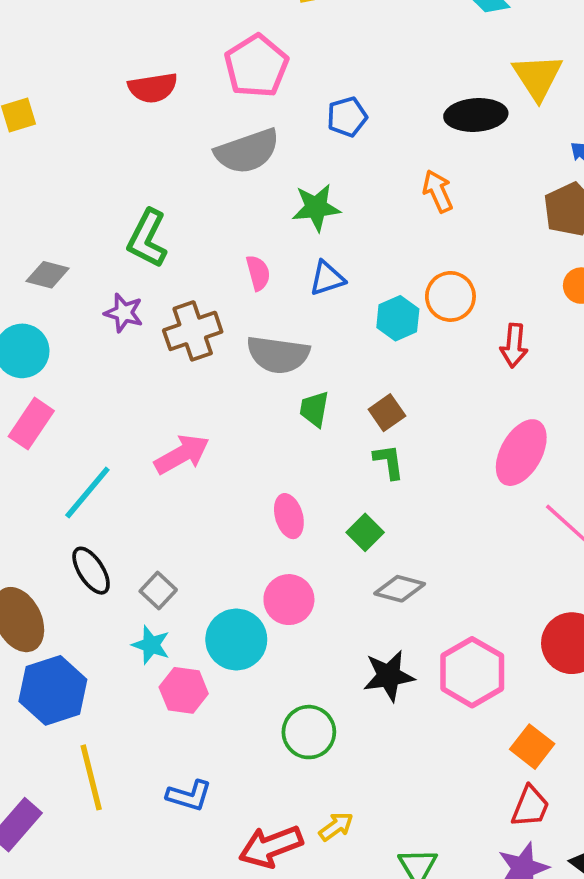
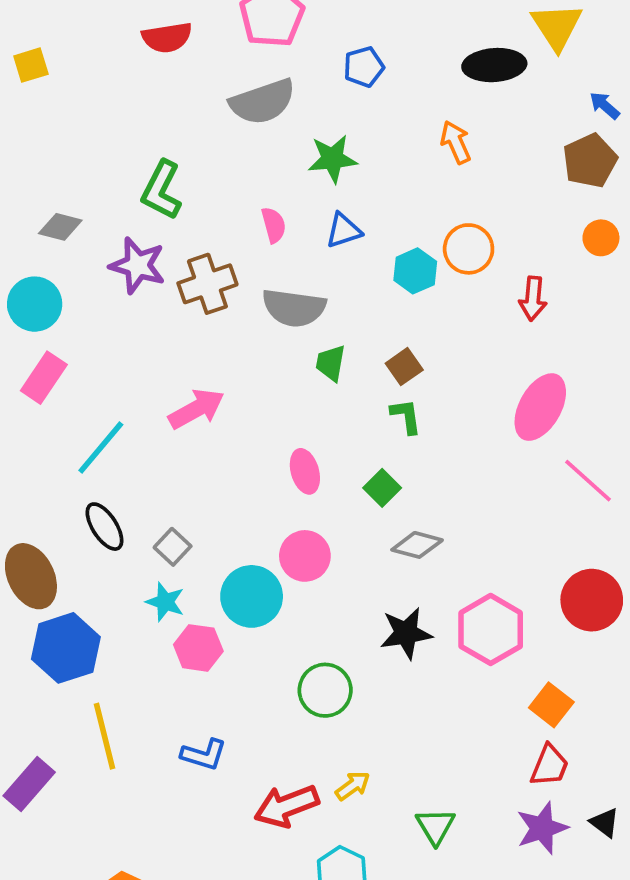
purple star: (124, 313) -> (138, 265), size x1.4

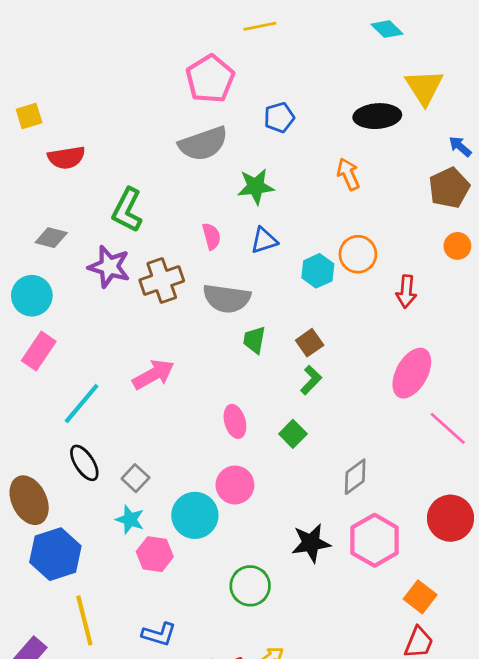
red semicircle: (167, 37) -> (66, 158), moved
green L-shape: (406, 416) -> (311, 380), turned 52
gray diamond: (417, 545) -> (355, 477), moved, turned -51

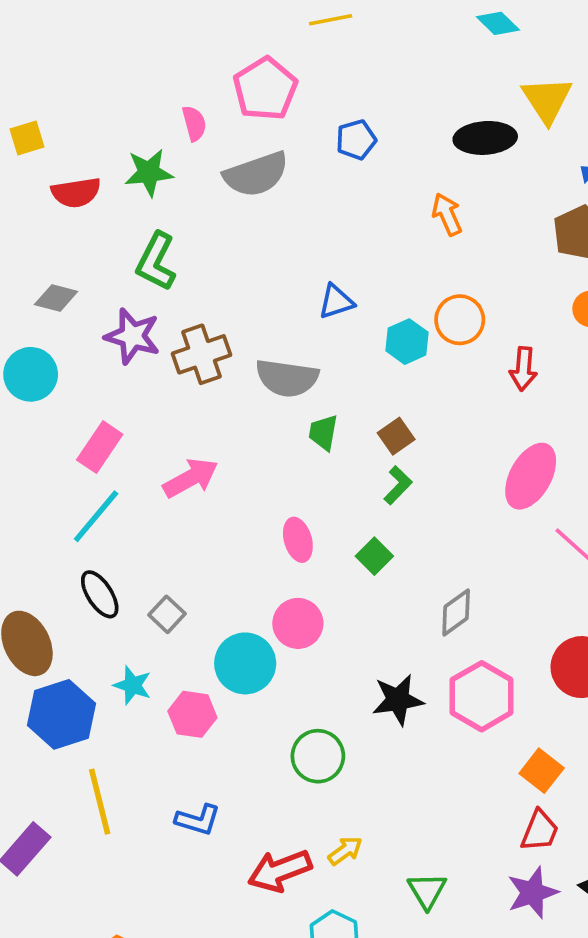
green star: (256, 187) -> (149, 172), moved
pink semicircle: (211, 236) -> (194, 123), moved
pink rectangle: (39, 351) -> (100, 447), moved
cyan star: (130, 520) -> (132, 685), moved

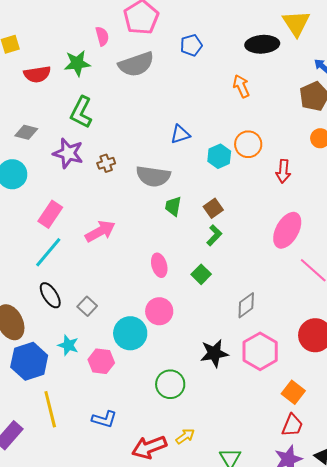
brown cross: (202, 354) -> (106, 163), size x0.6

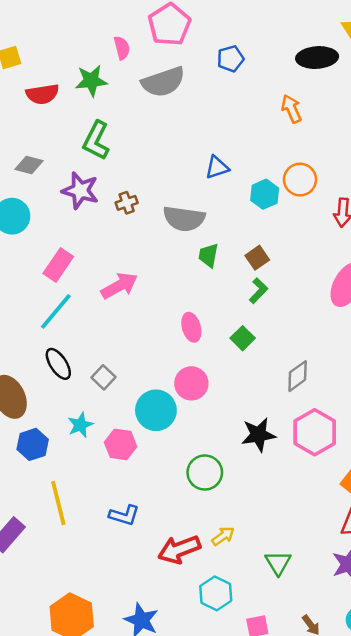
cyan star: (68, 345) -> (80, 425), turned 30
blue hexagon: (29, 361) -> (33, 444), size x0.7

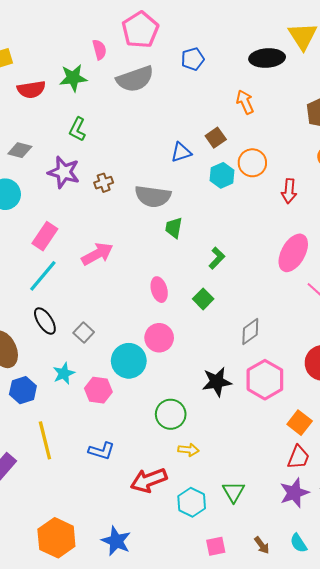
green L-shape: (96, 141) -> (77, 129), size x0.7
brown square: (257, 258) -> (216, 138), moved
yellow arrow: (223, 536) -> (188, 450), moved, turned 42
cyan hexagon: (216, 593) -> (192, 502), moved

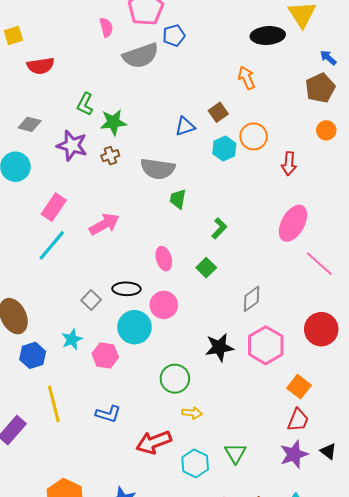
blue pentagon: (193, 59) -> (174, 36), moved
green star: (73, 78) -> (113, 122), moved
black ellipse: (45, 321) -> (126, 289), moved, turned -56

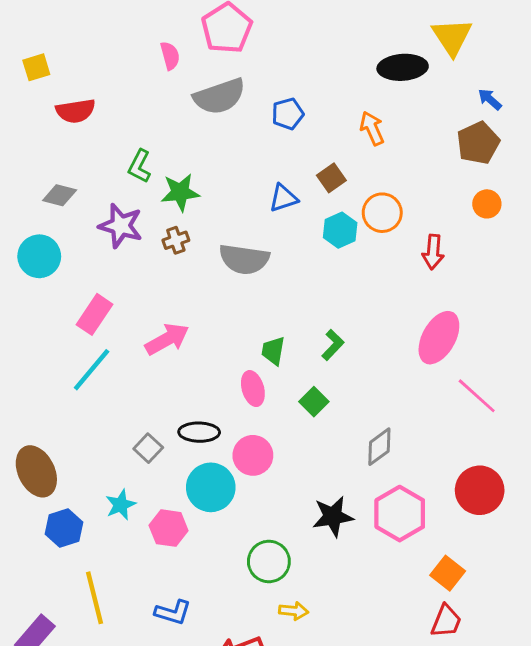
blue pentagon: (174, 36) -> (288, 114), moved
green trapezoid: (178, 199) -> (273, 351), moved

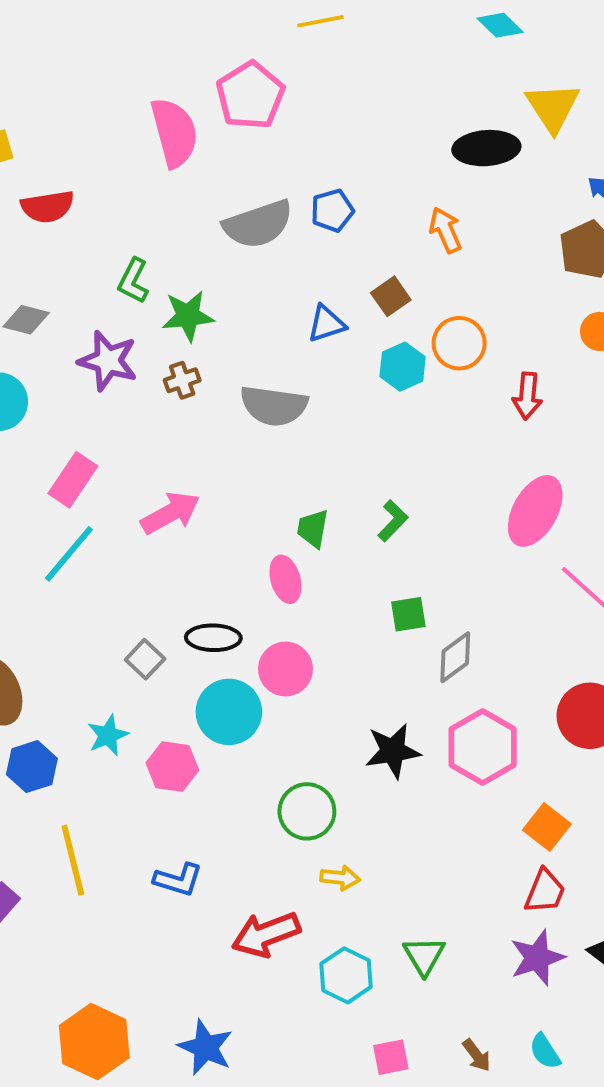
pink semicircle: (170, 56) -> (174, 132), size x1.8
gray semicircle: (219, 96) -> (258, 224), moved
green square: (314, 402) -> (408, 614), moved, turned 36

